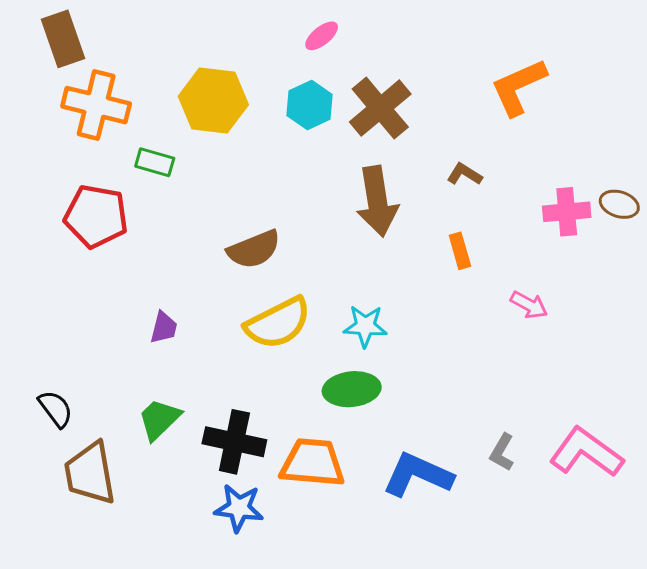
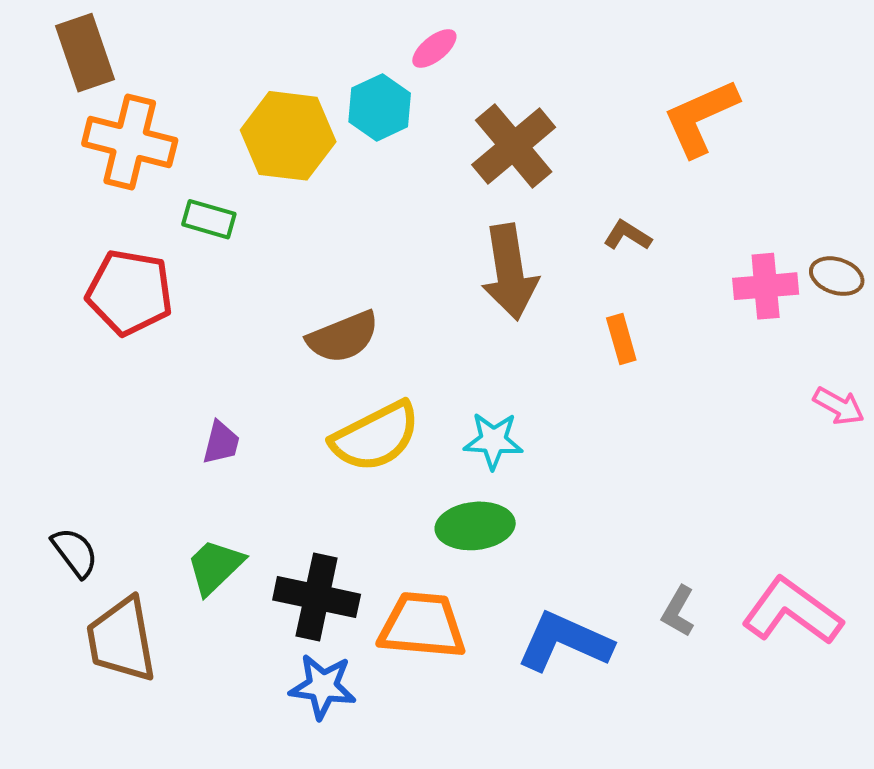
cyan hexagon: (310, 105) -> (380, 107), moved
pink arrow: (529, 305) -> (839, 406), moved

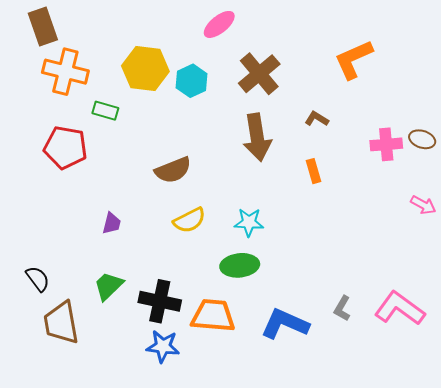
pink ellipse: (434, 48) -> (219, 24), size x1.4
cyan hexagon: (380, 107) -> (192, 81), moved
yellow semicircle: (376, 437) -> (189, 220), size x0.7

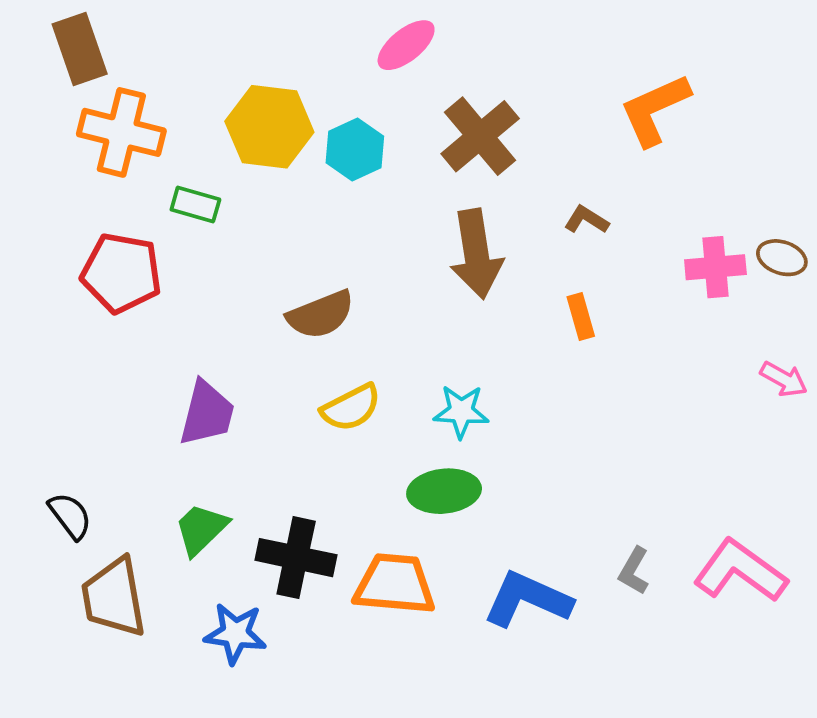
purple trapezoid: (112, 223) -> (207, 413), size x1.6
blue star: (163, 346) -> (235, 633), moved

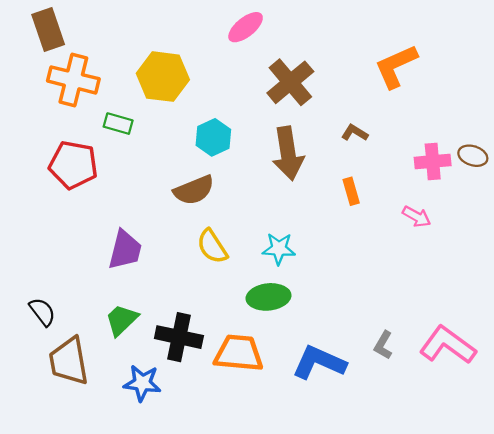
cyan hexagon: (355, 149) -> (213, 137), moved
pink arrow: (784, 379) -> (417, 217), moved
yellow semicircle: (351, 408) -> (212, 246), turned 84

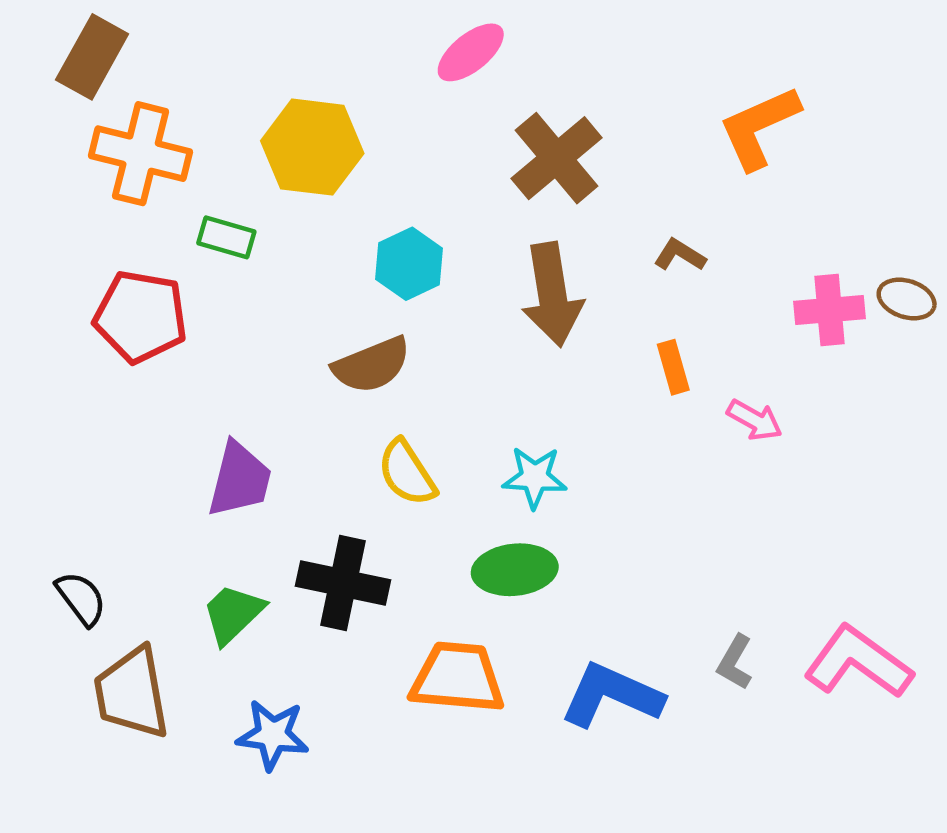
brown rectangle: (48, 29) -> (92, 57), turned 48
pink arrow: (417, 217) -> (755, 420), moved
black cross: (179, 337) -> (343, 583), moved

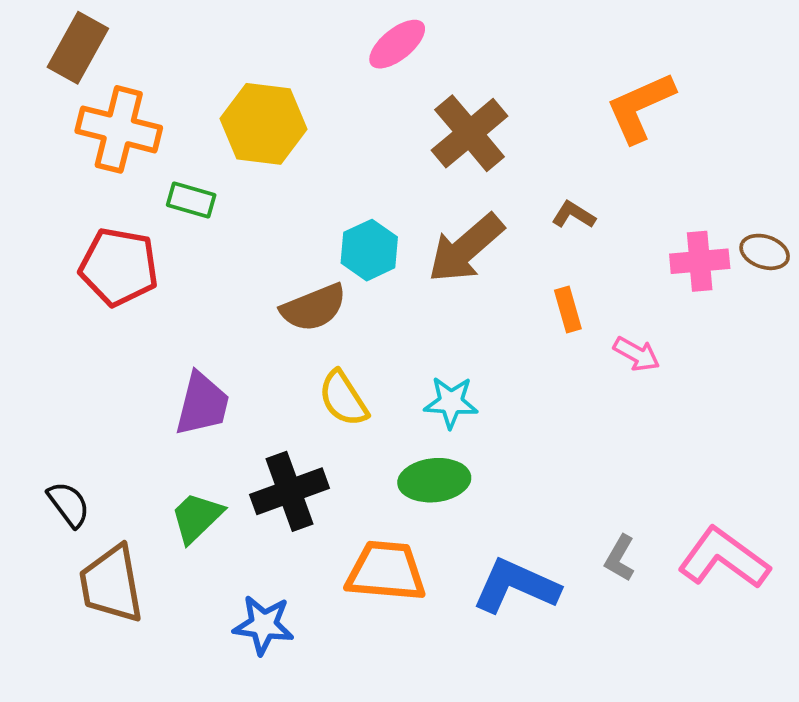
cyan hexagon: (409, 264) -> (369, 250), moved
brown arrow: (552, 295) -> (466, 248), turned 58
black cross: (343, 583) -> (290, 491), turned -32
blue star: (273, 735) -> (264, 625), moved

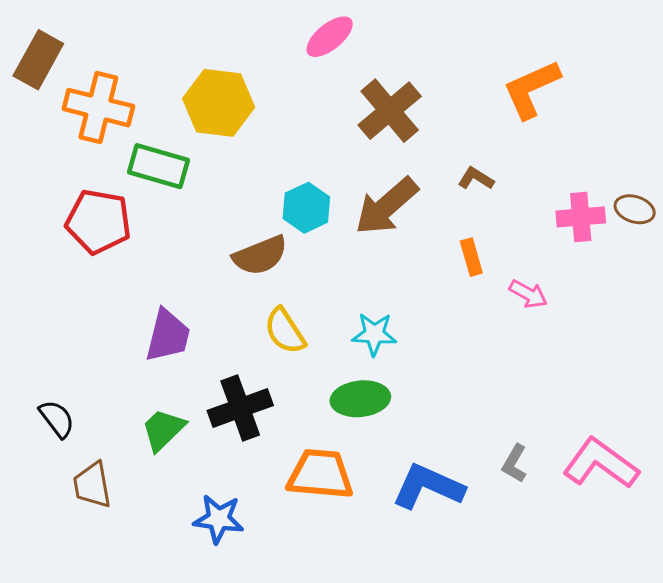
brown rectangle: (78, 48) -> (38, 60), moved
green rectangle: (191, 200) -> (159, 166), size x1.5
brown trapezoid: (111, 584) -> (92, 485), size x0.7

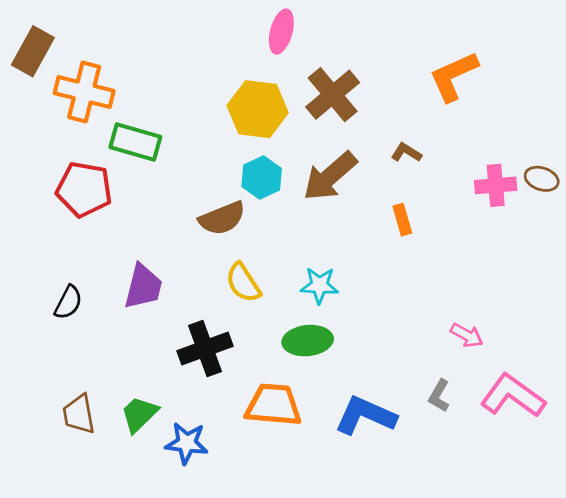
pink ellipse: (330, 37) -> (281, 32), turned -36
yellow hexagon: (219, 103) -> (258, 109), moved
pink arrow: (528, 294) -> (467, 335), moved
black semicircle: (57, 419) -> (68, 302), moved, turned 64
green trapezoid: (163, 430) -> (139, 414), moved

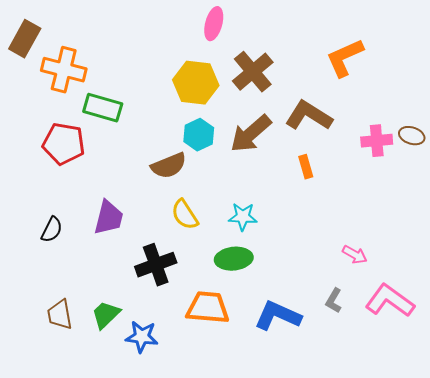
brown L-shape: (406, 153) -> (309, 116), size x2.0

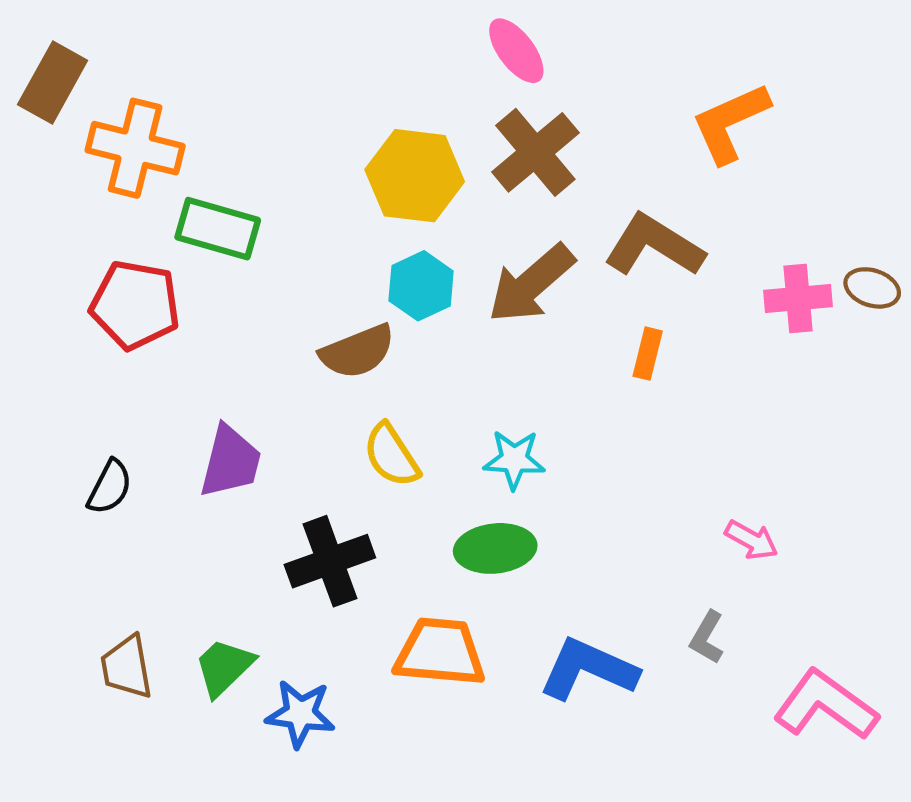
pink ellipse: (214, 24) -> (516, 51), moved, turned -52
orange rectangle: (306, 167) -> (648, 354), turned 30
pink L-shape: (390, 301) -> (826, 705), moved

